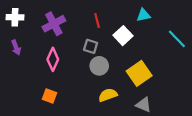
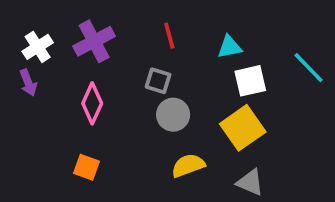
cyan triangle: (143, 15) -> (230, 47), moved
white cross: (15, 17) -> (38, 47), moved, turned -35
white square: (123, 36) -> (250, 81), moved, turned 30

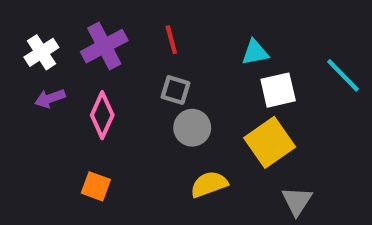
red line: (169, 36) -> (171, 40), moved
purple arrow: (28, 83) -> (50, 98), moved, turned 92
gray triangle: (250, 182) -> (297, 201), moved, turned 40

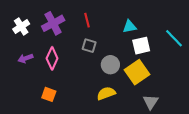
purple arrow: (50, 98) -> (25, 58), moved
gray circle: (192, 128) -> (110, 65), moved

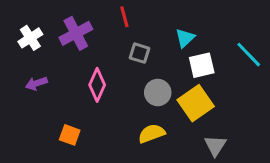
red line: (87, 20) -> (124, 17), moved
cyan triangle: (129, 26) -> (185, 38), turned -32
gray square: (89, 46) -> (140, 53), moved
pink diamond: (52, 58) -> (97, 85), moved

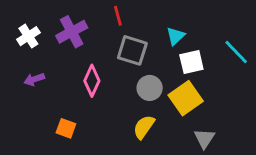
gray square: (140, 53) -> (132, 50), size x1.5
yellow semicircle: (152, 133) -> (144, 127), turned -35

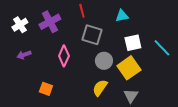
cyan triangle: (176, 36) -> (122, 16), moved, turned 32
cyan line: (236, 52) -> (162, 48), moved
gray triangle: (204, 138) -> (131, 96), moved

